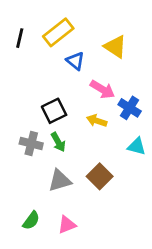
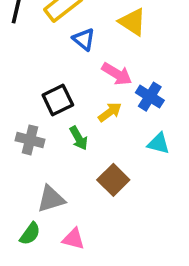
yellow arrow: (97, 121) -> (110, 112), turned 126
green arrow: (58, 142) -> (79, 138), moved
gray triangle: (60, 181) -> (51, 199), moved
pink triangle: (67, 225) -> (73, 239), turned 36

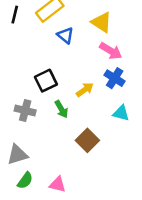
pink arrow: (117, 74) -> (111, 51), moved
gray triangle: (51, 199) -> (17, 155), moved

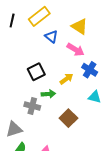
pink arrow: (111, 51) -> (76, 50), moved
green arrow: (61, 109) -> (48, 94), turned -64
gray cross: (25, 111) -> (32, 106), moved

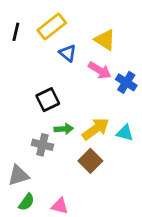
blue cross: (90, 70) -> (126, 82), moved
yellow arrow: (66, 79) -> (96, 129), moved, size x1.5

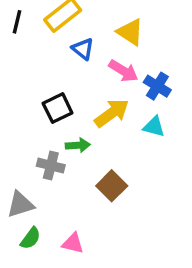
yellow arrow: (96, 129) -> (112, 113), moved
cyan triangle: (125, 133) -> (154, 127), moved

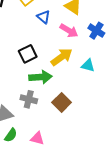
blue cross: (157, 86) -> (96, 31), moved
green arrow: (78, 145) -> (40, 77), size x1.5
gray cross: (51, 166) -> (29, 99), moved

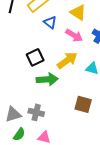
gray cross: (29, 99) -> (36, 112), moved
brown square: (62, 102) -> (83, 104), moved, turned -30

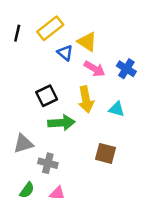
yellow triangle: (78, 12) -> (87, 42), moved
yellow arrow: (67, 60) -> (86, 99), turned 115
gray triangle: (13, 114) -> (23, 144), moved

